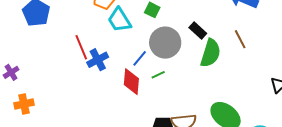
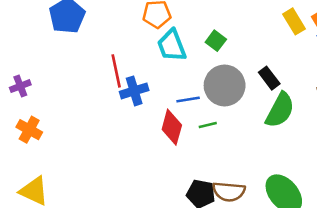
blue line: (140, 58) -> (188, 99), turned 30
orange cross: (24, 104) -> (29, 130), turned 30

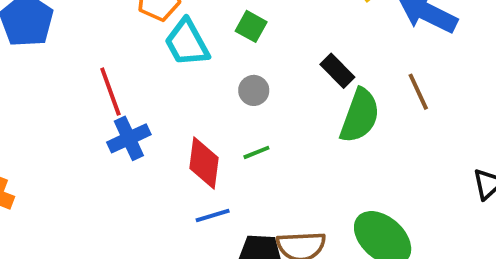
gray circle: (225, 85) -> (254, 90), moved, size x0.5
blue cross: (134, 91) -> (129, 138), moved
blue line: (188, 99) -> (213, 216), moved

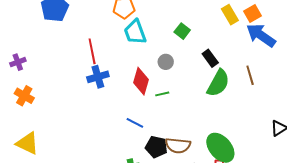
green square: (251, 26) -> (182, 31), moved
red diamond: (204, 163) -> (141, 81), moved
blue line: (213, 216) -> (135, 123), turned 36

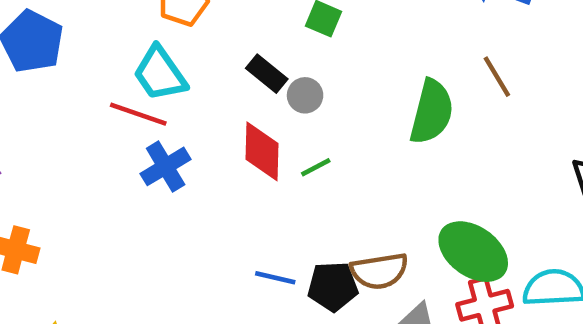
cyan trapezoid: (135, 32) -> (160, 74), moved
red line: (92, 51) -> (138, 114), turned -45
black rectangle: (210, 58) -> (267, 74), moved
blue line: (135, 123) -> (275, 278), moved

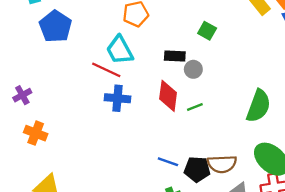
black rectangle: (267, 74) -> (175, 56), turned -42
green semicircle: (432, 112) -> (258, 106), moved
blue cross: (166, 166) -> (117, 98), turned 30

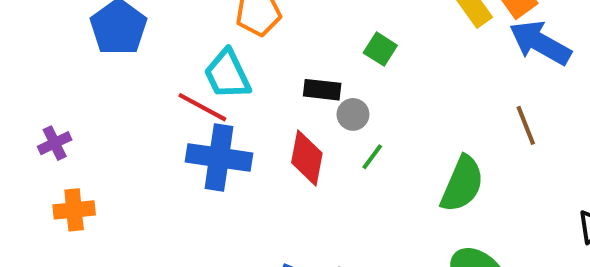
blue cross: (117, 98) -> (219, 157), size x1.4
green line: (195, 107) -> (372, 157), moved, turned -35
orange cross: (36, 133) -> (74, 210), turned -30

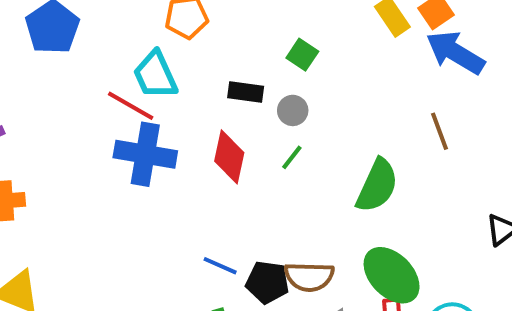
gray circle: (353, 114) -> (293, 110), moved

